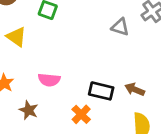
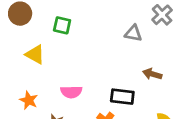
brown arrow: (135, 89) -> (152, 74), moved

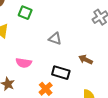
gray triangle: (133, 33) -> (55, 39), moved

